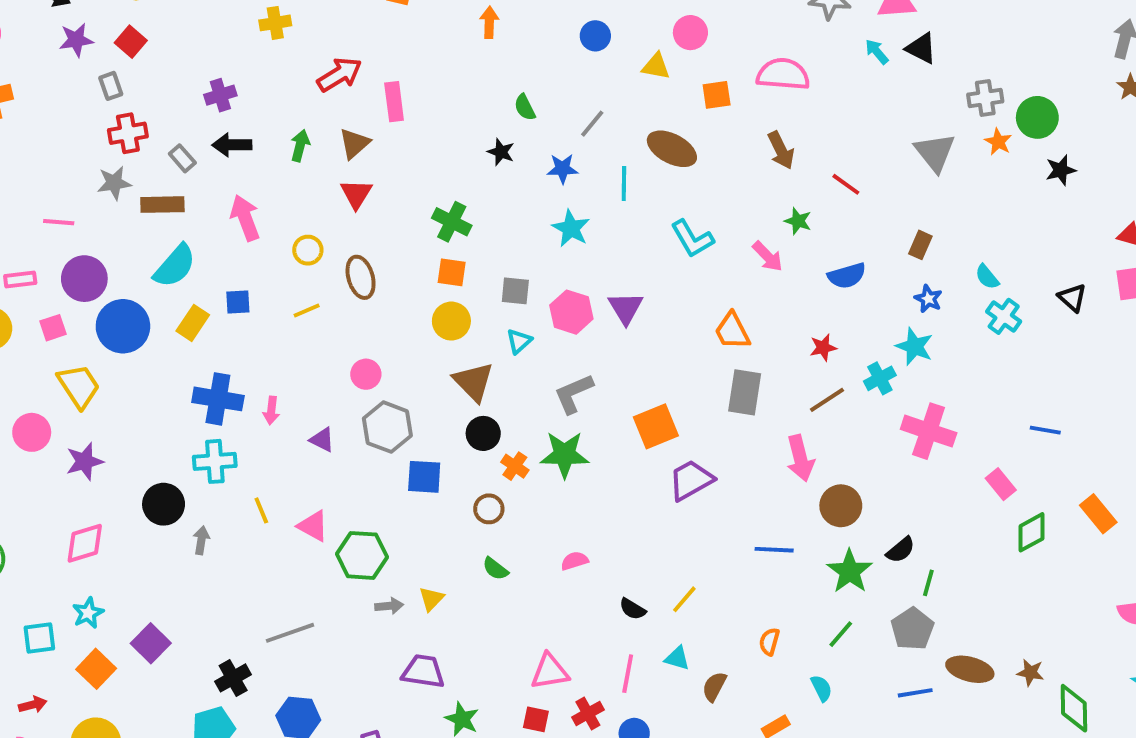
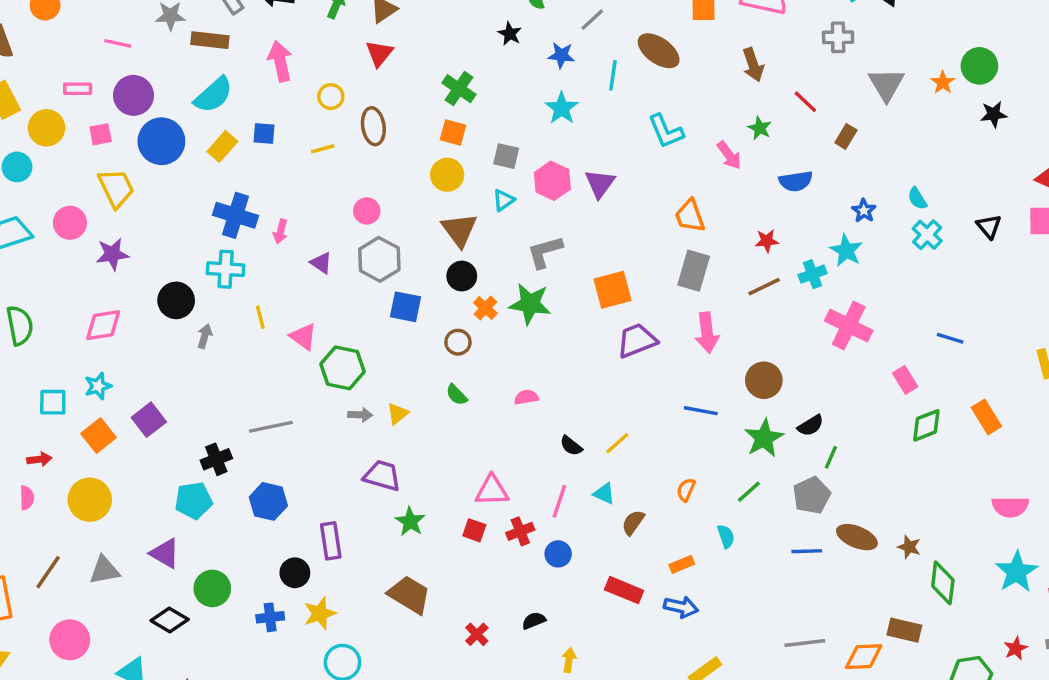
gray cross: (985, 98) -> (838, 37), moved
brown rectangle: (920, 245) -> (846, 136), moved
pink arrow: (800, 458) -> (707, 333), moved

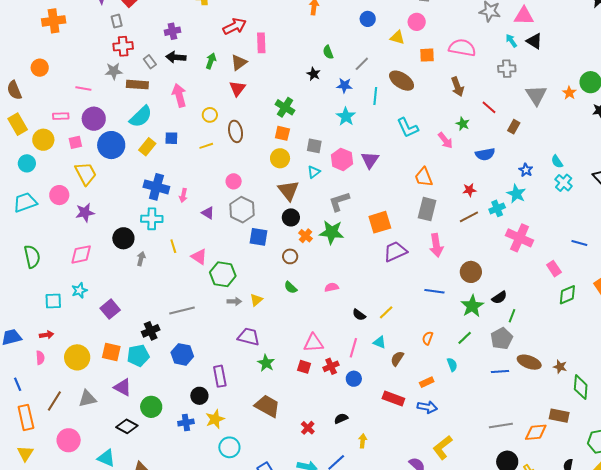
orange square: (99, 435) -> (111, 352), moved, turned -36

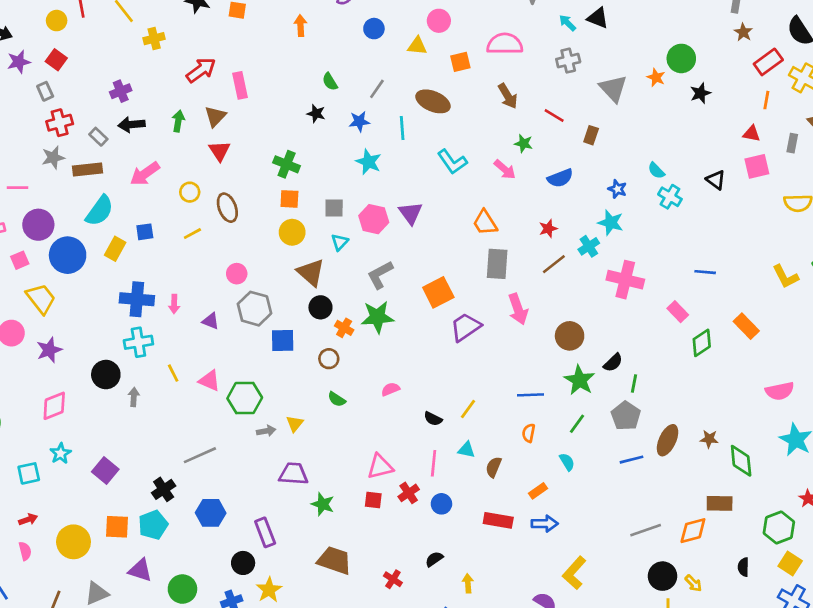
pink arrow: (179, 95) -> (145, 174), turned -100
blue line: (434, 291) -> (531, 395), moved
brown ellipse: (529, 362) -> (668, 440), turned -75

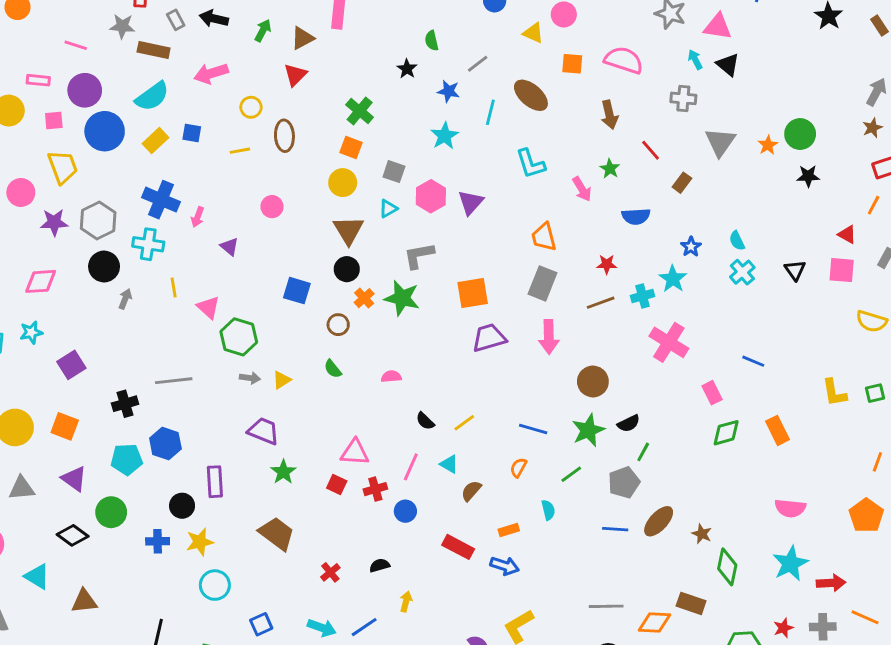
gray hexagon: (255, 309) -> (98, 220), moved
cyan pentagon: (153, 525) -> (127, 459), moved

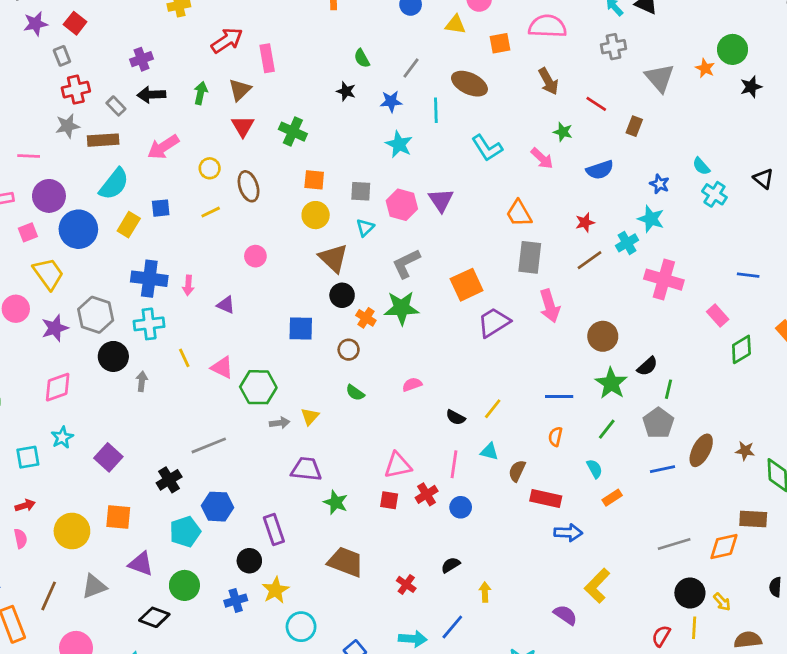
green cross: (360, 111) -> (293, 132), moved
orange rectangle: (509, 530) -> (612, 498), moved
red rectangle: (458, 547) -> (546, 499), moved

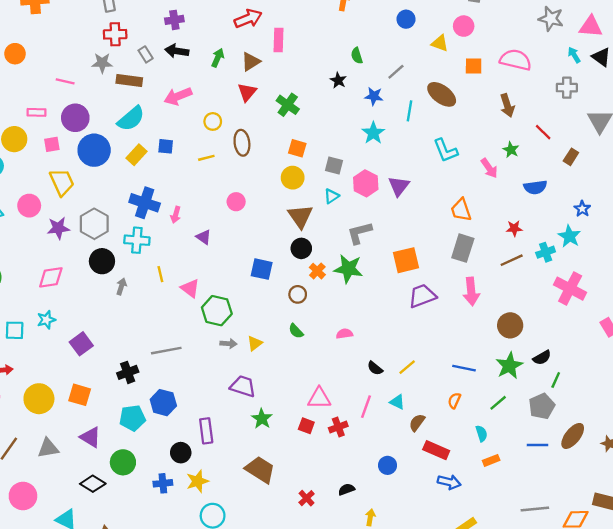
blue circle: (461, 507) -> (388, 465), moved

